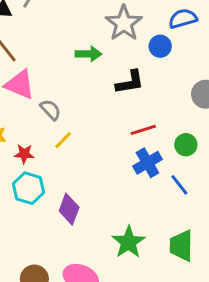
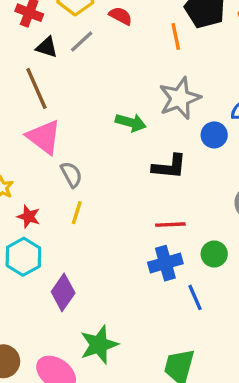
yellow line: (63, 140) -> (77, 213), turned -42
green star: (129, 242) -> (99, 345), moved

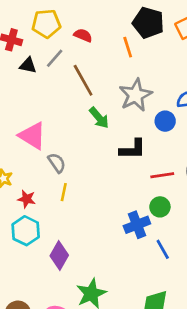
brown line: (36, 88) -> (83, 80), moved
green arrow: (131, 123) -> (99, 118), turned 40
red line: (170, 225) -> (162, 175), moved
green circle: (214, 254) -> (160, 207), moved

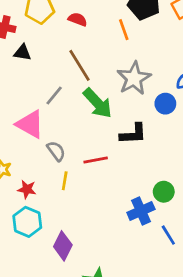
gray line: (55, 58) -> (54, 96), moved
green arrow: (99, 118) -> (98, 103), size x1.4
red line: (162, 175) -> (96, 160), moved

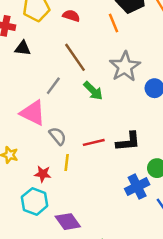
green arrow: (98, 103) -> (93, 91), size x0.7
black L-shape: (133, 134) -> (128, 142), moved
red star: (27, 189) -> (43, 174), moved
purple diamond: (63, 246) -> (68, 222), turned -60

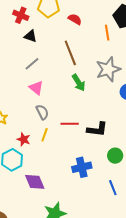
gray line: (53, 86) -> (32, 64), moved
pink triangle: (33, 113) -> (36, 88), moved, size x0.7
blue cross: (137, 187) -> (82, 167), moved

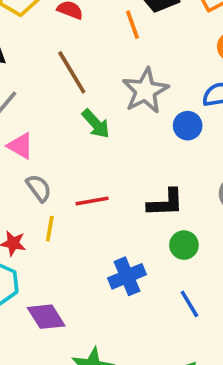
black L-shape: (97, 129) -> (166, 203), moved

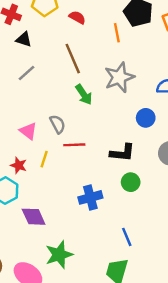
blue circle: (188, 126) -> (146, 118), moved
pink triangle: (20, 146) -> (28, 131), moved
gray semicircle: (39, 188) -> (58, 124), moved
blue line: (189, 304) -> (127, 237), moved

